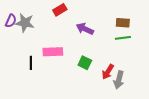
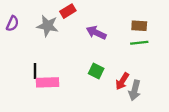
gray star: (25, 23) -> (48, 26), moved
pink rectangle: (53, 52) -> (48, 82), moved

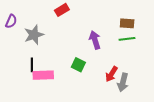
gray star: (48, 26) -> (34, 35), moved, turned -30
purple arrow: (96, 33) -> (95, 40), moved, turned 48
green square: (96, 71) -> (78, 65), moved

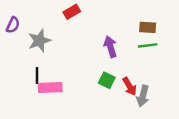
green square: (78, 65) -> (107, 80), moved
red arrow: (111, 74) -> (130, 86), turned -63

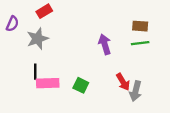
red rectangle: (72, 12) -> (44, 11), moved
green square: (107, 80) -> (81, 85), moved

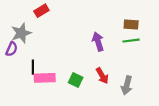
purple semicircle: (12, 24) -> (12, 49), moved
gray star: (37, 39) -> (21, 33), moved
red arrow: (123, 82) -> (102, 76), moved

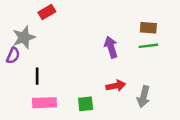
red arrow: (102, 76) -> (116, 86), turned -70
pink rectangle: (45, 78) -> (44, 103), moved
green square: (76, 80) -> (86, 104), moved, turned -32

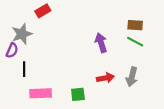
green line: (148, 46) -> (135, 42), turned 35
black line: (37, 76) -> (24, 69), moved
gray arrow: (144, 97) -> (132, 77), moved

